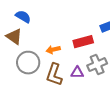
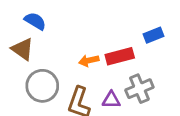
orange arrow: (53, 50) -> (89, 60), moved

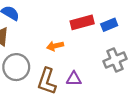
red rectangle: (120, 56) -> (82, 22), moved
gray cross: (139, 89) -> (115, 60), moved

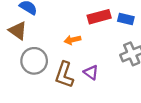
blue rectangle: (109, 25) -> (126, 19), turned 35
purple triangle: (74, 79) -> (91, 72), turned 35

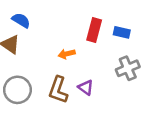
red rectangle: (99, 17) -> (94, 30), turned -60
gray circle: (34, 61) -> (17, 90), moved

